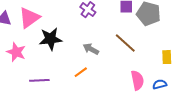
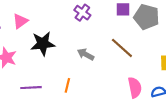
pink triangle: (29, 18) -> (20, 21), size x0.7
orange line: (81, 72) -> (67, 85), moved, turned -40

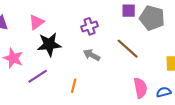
purple cross: (82, 13) -> (89, 26), moved, turned 35
pink triangle: (20, 21) -> (37, 22), moved
purple line: (31, 88) -> (38, 76), moved, turned -30

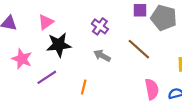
purple cross: (89, 26) -> (100, 26), turned -35

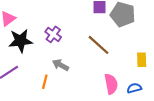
purple cross: (100, 26) -> (53, 34), moved
gray arrow: (102, 56) -> (61, 65), moved

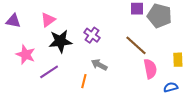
pink semicircle: (111, 84) -> (150, 69), moved

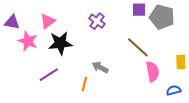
purple cross: (92, 35) -> (97, 21), moved
pink star: (26, 55) -> (28, 41), moved

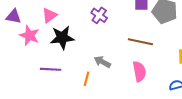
brown line: (138, 47) -> (140, 42), turned -30
pink semicircle: (153, 71) -> (139, 71), moved
purple line: (49, 75) -> (51, 69), turned 36

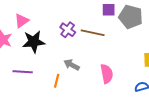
purple cross: (99, 15) -> (68, 30), moved
brown line: (140, 42) -> (93, 33), moved

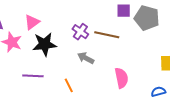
gray arrow: (72, 65) -> (86, 58), moved
orange line: (57, 81) -> (69, 85), turned -40

